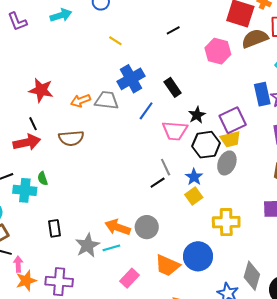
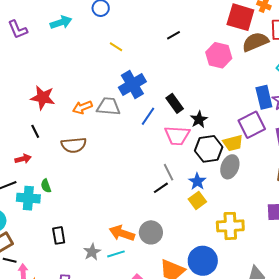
black rectangle: (173, 87) -> (175, 103), moved
purple square: (233, 120) -> (252, 125), moved
red arrow: (27, 142) -> (23, 159), moved, size x0.6
gray star: (87, 245) -> (92, 252), size x0.7

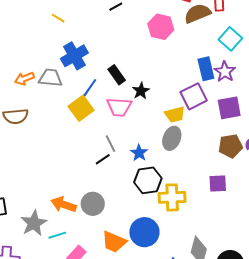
black hexagon: (209, 149) -> (148, 180), moved
yellow square: (197, 200) -> (81, 108), moved, size x1.4
gray star: (92, 252) -> (34, 223), size x1.5
cyan line: (116, 254) -> (57, 235), moved

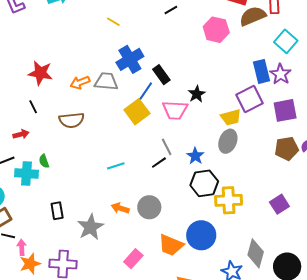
black rectangle: (117, 75) -> (161, 75), moved
purple square: (218, 183) -> (279, 204), moved, turned -30
orange arrow: (64, 204) -> (120, 208), size x0.7
cyan line: (57, 235) -> (116, 166), moved

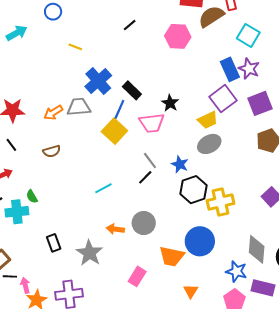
brown semicircle: (72, 120) -> (52, 151), size x0.7
gray ellipse: (228, 141) -> (209, 144), turned 50

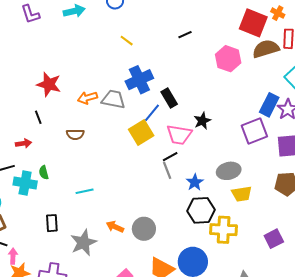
blue rectangle: (230, 69) -> (269, 105), turned 35
yellow trapezoid: (208, 120) -> (242, 194), moved
black line: (145, 177) -> (170, 157), moved
cyan line: (103, 188) -> (85, 191), moved

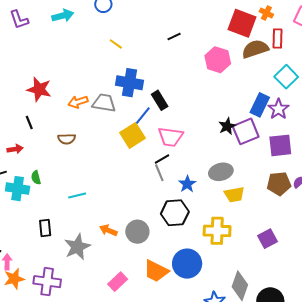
blue cross: (139, 80) -> (129, 83), turned 36
black star: (202, 121) -> (227, 126), moved
black hexagon: (201, 210) -> (175, 213), moved

